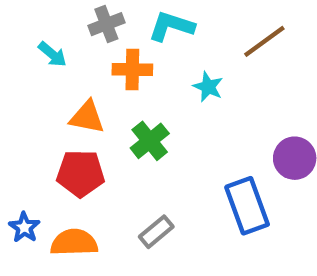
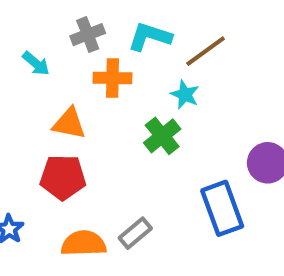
brown line: (264, 41) -> (206, 51), moved
green cross: (150, 141) -> (162, 136), moved
orange semicircle: (74, 243) -> (84, 243), moved

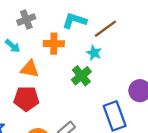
gray cross: (88, 35) -> (26, 20), moved
cyan arrow: (36, 64) -> (12, 46), moved

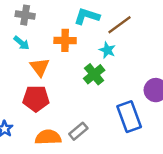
gray cross: (26, 20) -> (25, 15), moved, turned 30
orange triangle: (30, 69) -> (40, 67), turned 42

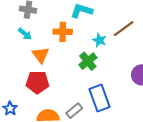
brown line: (119, 25) -> (124, 29), moved
blue rectangle: (129, 117) -> (100, 98), moved

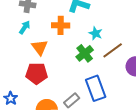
brown line: (124, 29) -> (113, 50), moved
cyan arrow: (25, 34) -> (25, 27), turned -96

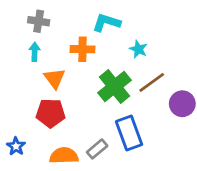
cyan arrow: (25, 27) -> (35, 52), turned -32
cyan star: (96, 33) -> (138, 49), moved
green cross: (85, 53) -> (114, 86), size x1.4

